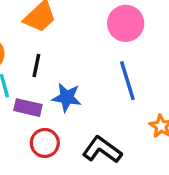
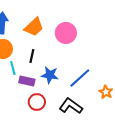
pink circle: (126, 23) -> (66, 33), moved
blue line: (127, 81) -> (80, 78), moved, turned 65

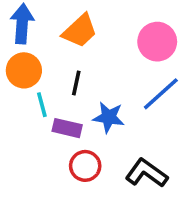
pink circle: (66, 33) -> (157, 42), moved
blue line: (80, 78) -> (161, 94), moved

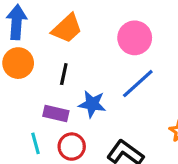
cyan line: (42, 105) -> (35, 143), moved

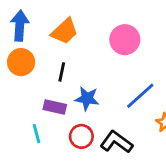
blue line: (138, 84) -> (140, 96), moved
red circle: (72, 147) -> (81, 136), moved

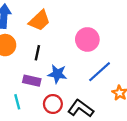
pink circle: (125, 40) -> (87, 39), moved

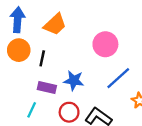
black line: (37, 53) -> (42, 58), moved
cyan line: (17, 102) -> (32, 110), turned 40

